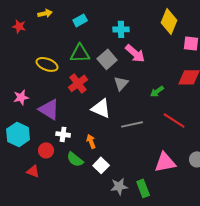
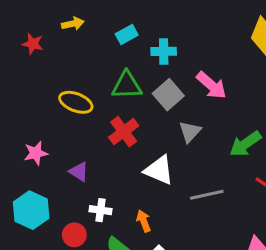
cyan cross: (121, 29) -> (164, 51), moved
green arrow: (157, 91) -> (245, 144), size x1.5
purple triangle: (49, 109) -> (79, 172), size x0.6

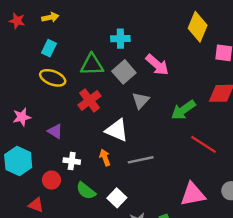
cyan rectangle: (127, 34) -> (49, 48), moved, turned -35
red star: (33, 44) -> (17, 21), moved
gray line: (207, 195) -> (141, 160), moved
orange arrow: (144, 221) -> (105, 157), moved

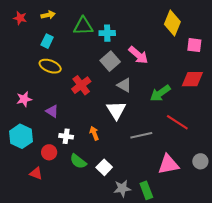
green triangle: (92, 65) -> (83, 26), moved
gray triangle: (141, 100) -> (124, 85), turned -42
white triangle: (117, 130) -> (116, 110), moved, turned 35
gray line: (141, 160) -> (141, 135), moved

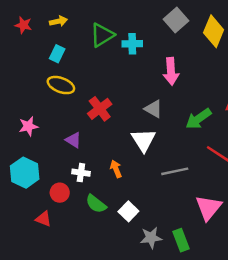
green triangle: (83, 26) -> (102, 35), turned -30
pink arrow: (138, 55) -> (171, 71), turned 45
gray square: (110, 61) -> (176, 20), moved
purple triangle: (52, 111) -> (73, 140), moved
pink triangle: (168, 164) -> (209, 208), turned -40

